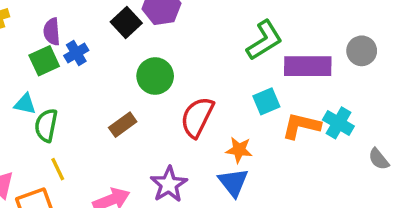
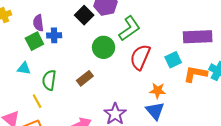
green L-shape: (264, 40) -> (129, 28), moved
blue cross: (76, 53) -> (54, 35), turned 32
red semicircle: (197, 117) -> (140, 57), moved
green semicircle: (46, 125) -> (49, 80), moved
yellow line: (58, 169) -> (37, 101), moved

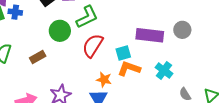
orange L-shape: (195, 74) -> (129, 69), moved

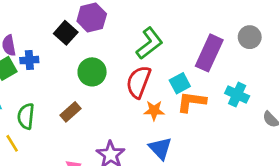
green L-shape: (87, 17) -> (149, 43), moved
purple rectangle: (150, 35) -> (209, 53), turned -60
orange star: (104, 80) -> (154, 111), moved

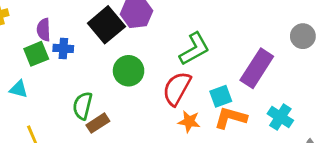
black square: (66, 33) -> (106, 25), size x1.4
gray circle: (250, 37) -> (303, 36), moved
brown rectangle: (71, 112) -> (98, 123), moved
green semicircle: (26, 116) -> (82, 106), moved

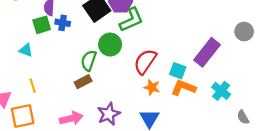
green L-shape: (194, 49) -> (131, 20), moved
cyan square: (221, 96) -> (178, 71), turned 35
green semicircle: (82, 106) -> (89, 61), moved

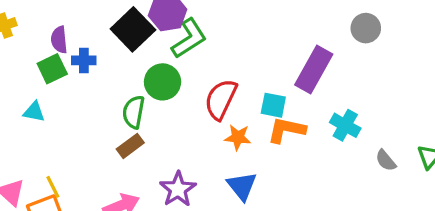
yellow line: (33, 86) -> (53, 187), moved

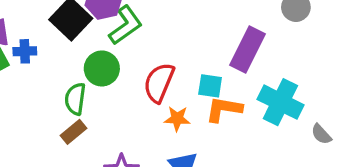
cyan cross: (345, 125) -> (280, 102), size x1.5

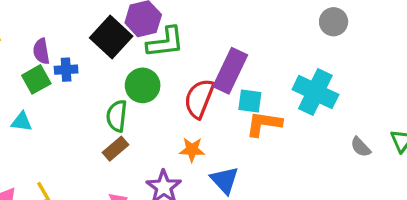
green L-shape: (126, 25) -> (165, 42), turned 30
purple rectangle: (248, 50) -> (230, 71), moved
cyan cross: (280, 102) -> (315, 92), moved
orange star: (177, 119) -> (192, 150), moved

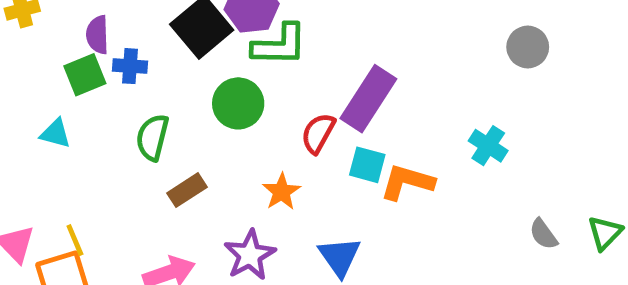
cyan cross: (315, 92) -> (488, 146), size x0.6
red semicircle: (199, 99) -> (318, 133), size x0.7
cyan square: (250, 101) -> (367, 165), moved
green semicircle: (117, 116) -> (152, 137), moved
orange star: (192, 150) -> (282, 192), moved, turned 30

